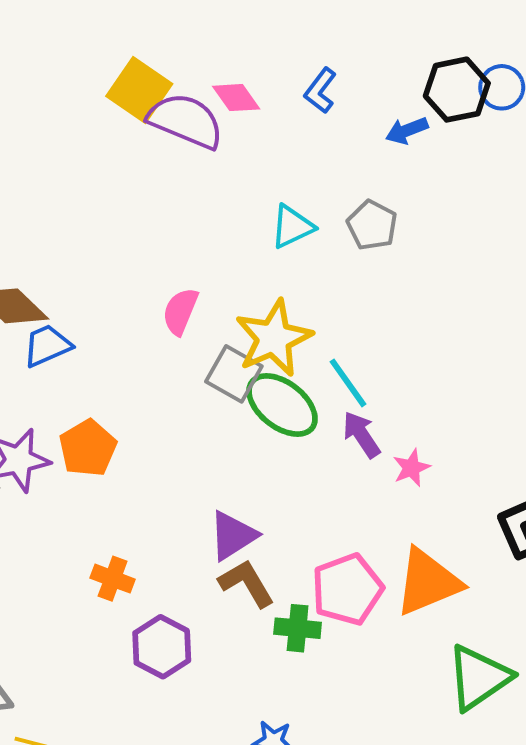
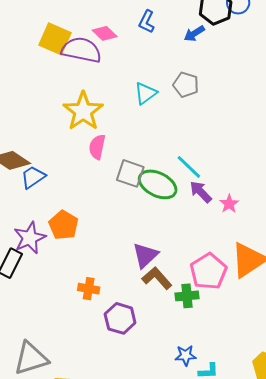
yellow star: (274, 338) -> (83, 111), moved

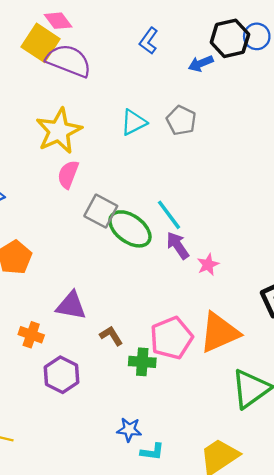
pink diamond: (105, 33) -> (58, 21), moved
purple triangle: (145, 255) -> (71, 306), moved, turned 44
brown L-shape: (157, 278) -> (111, 336), size x0.7

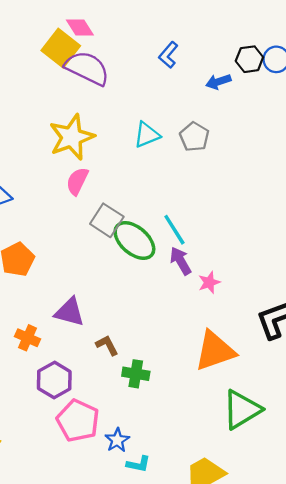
black hexagon: (230, 38) -> (249, 59), size x0.7
pink pentagon: (171, 338) -> (78, 421), moved, turned -30
blue star: (129, 430) -> (117, 440), turned 30

